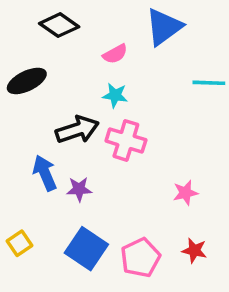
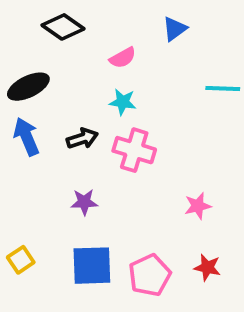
blue triangle: (164, 27) -> (175, 29), size x0.6
black arrow: (77, 130) -> (82, 139), size x0.7
blue arrow: (45, 173) -> (26, 137), moved
blue square: (86, 249) -> (92, 266), turned -36

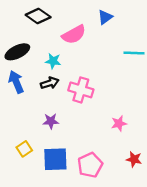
pink semicircle: (123, 58) -> (74, 35), size x1.5
cyan star: (123, 102) -> (53, 61), moved
yellow square: (21, 260) -> (24, 149), moved
red star: (207, 267) -> (134, 159), moved

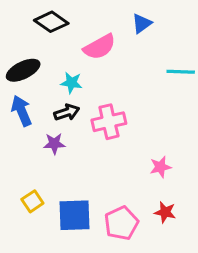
pink cross: (81, 90) -> (109, 122), turned -30
purple star: (51, 121) -> (54, 144), moved
red star: (134, 159) -> (165, 212), moved

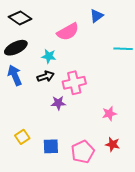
black diamond: (51, 22) -> (20, 18), moved
purple star: (54, 144) -> (58, 103), moved
blue square: (75, 215) -> (51, 146), size x0.7

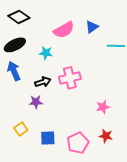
blue triangle: (97, 16) -> (92, 27), moved
black arrow: (46, 76) -> (43, 82), moved
purple star: (58, 103) -> (36, 102), moved

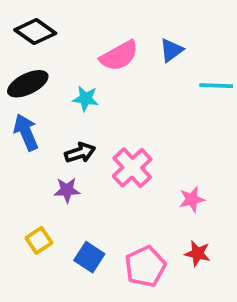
pink cross: (70, 78) -> (132, 168), moved, turned -30
blue square: (48, 138) -> (89, 257), turned 35

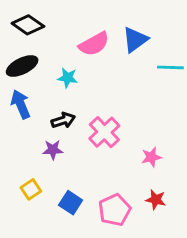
blue triangle: (171, 50) -> (135, 40), size x1.4

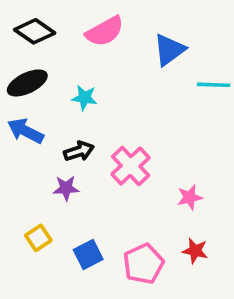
pink semicircle: (94, 44) -> (105, 31), moved
blue arrow: (21, 104) -> (25, 131), turned -40
blue square: (71, 203) -> (88, 255), turned 30

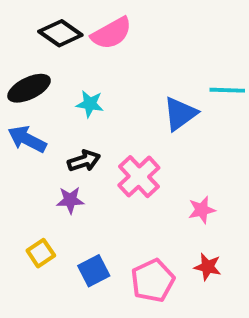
black diamond: (35, 31) -> (60, 33), moved
blue triangle: (169, 50) -> (180, 114), moved

